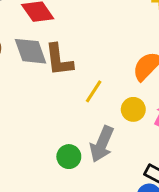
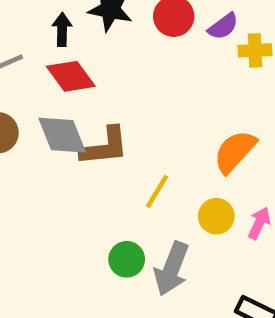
brown L-shape: (59, 60) -> (104, 147), turned -87
green circle: (69, 157) -> (127, 259), moved

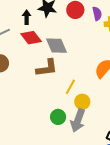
purple semicircle: (223, 26) -> (97, 14), turned -64
gray diamond: (62, 135) -> (56, 46), moved
yellow circle: (216, 216) -> (82, 102), moved

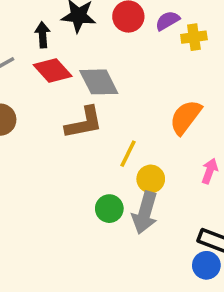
purple semicircle: (97, 14) -> (167, 21), turned -104

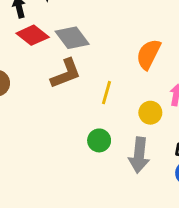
yellow circle: (151, 179) -> (150, 113), moved
gray arrow: (145, 213) -> (139, 155), moved

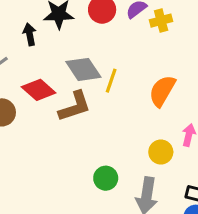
red diamond: (33, 35) -> (39, 90), moved
yellow line: (106, 93) -> (111, 81), moved

